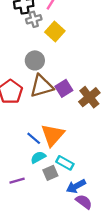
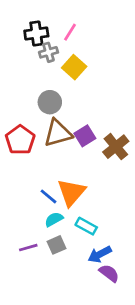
gray square: (50, 173) -> (57, 245), moved

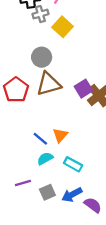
purple square: (85, 136) -> (84, 89), moved
orange triangle: (71, 192) -> (60, 135), size x0.6
gray square: (57, 245) -> (47, 192), moved
blue arrow: (100, 254) -> (72, 195), moved

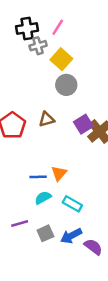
gray circle: (42, 57) -> (66, 85), moved
brown triangle: (49, 84) -> (47, 119), size x0.6
blue line: (40, 139) -> (38, 177), turned -42

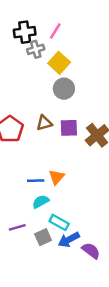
purple square: (83, 124) -> (69, 128), moved, turned 30
cyan rectangle: (72, 204) -> (59, 222), moved

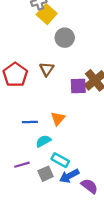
yellow square: (59, 63) -> (47, 14), moved
brown triangle: (44, 123) -> (47, 69), turned -40
purple square: (69, 128) -> (78, 86), moved
blue line: (36, 181) -> (30, 122), moved

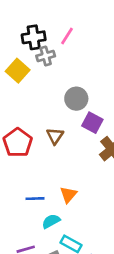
yellow square: (47, 14) -> (18, 71), moved
purple square: (78, 86) -> (92, 123), moved, turned 30

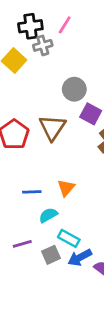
brown triangle: (55, 136) -> (52, 128), size x1.5

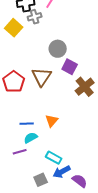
cyan semicircle: (48, 215) -> (31, 138), moved
purple line: (22, 244) -> (20, 152), moved
gray square: (51, 255) -> (41, 180), moved

